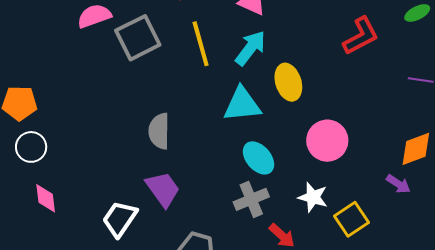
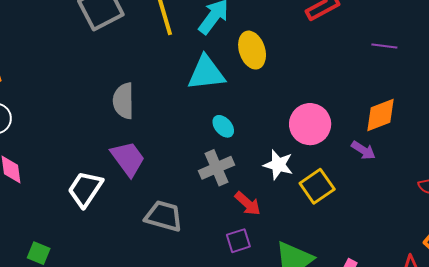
pink circle: (327, 141) -> (310, 124), moved
cyan ellipse: (259, 158) -> (223, 126), size x0.7

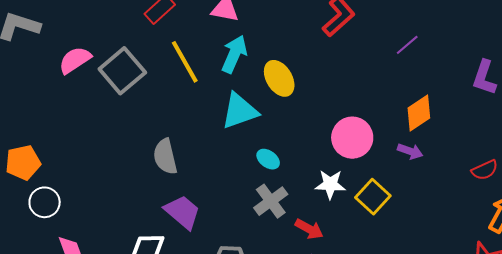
purple line: (384, 46) -> (407, 45), turned -35

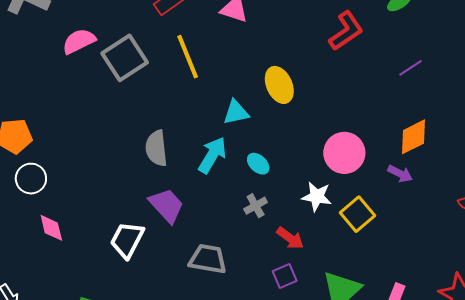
cyan arrow: (234, 54) -> (212, 155), moved
cyan triangle: (240, 111) -> (236, 112), size x0.7
gray cross: (271, 201) -> (256, 206), size x0.7

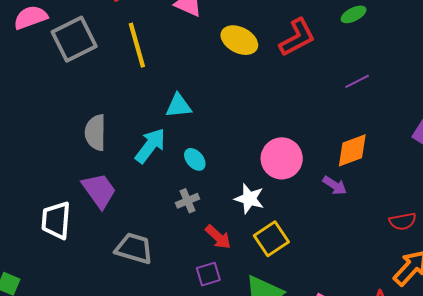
yellow ellipse: (279, 85) -> (239, 40), moved, turned -45
yellow square: (357, 214) -> (271, 239), moved
white trapezoid: (127, 240) -> (56, 220), turned -30

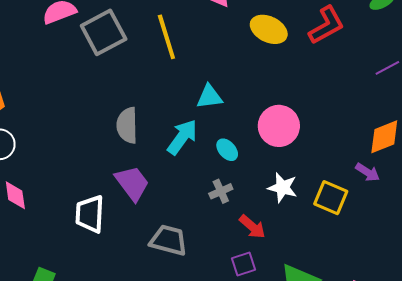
pink circle: (282, 158) -> (279, 126), moved
yellow square: (271, 239) -> (331, 198), moved, turned -32

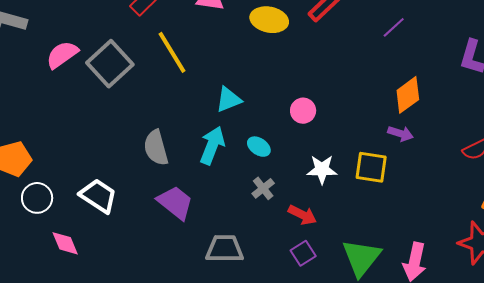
pink circle: (279, 126) -> (303, 111), size x0.6
white trapezoid: (90, 214) -> (98, 196), moved, turned 135

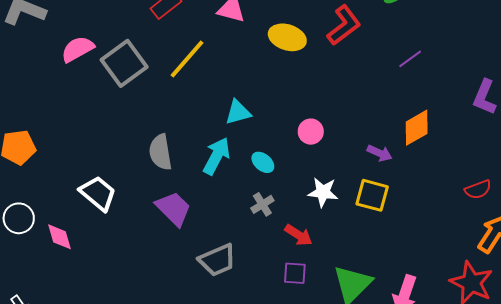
yellow line: (172, 52) -> (187, 59), turned 66
purple arrow: (400, 133) -> (380, 153), moved
white circle: (37, 198) -> (19, 218), moved
gray trapezoid: (225, 249) -> (217, 260), turned 150
purple square: (303, 253) -> (295, 273), turned 30

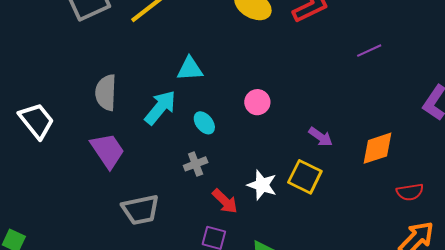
orange diamond: (417, 128) -> (378, 148), moved
white star: (323, 192) -> (262, 185), moved

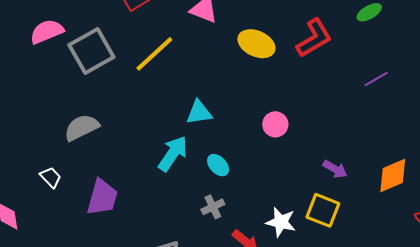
gray semicircle: (106, 93) -> (82, 128), moved, turned 66
pink circle: (257, 102) -> (275, 124), moved
white trapezoid: (36, 121) -> (51, 177), size x0.6
purple trapezoid: (108, 151) -> (102, 197), moved, turned 54

